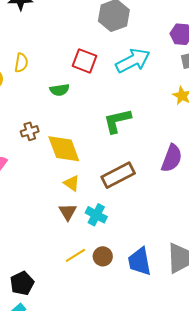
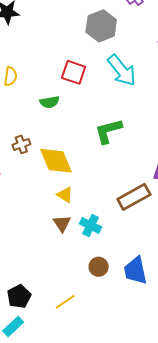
cyan arrow: (133, 61) -> (122, 70), turned 80
brown rectangle: (118, 175) -> (134, 197), moved
yellow line: (75, 255) -> (65, 302), moved

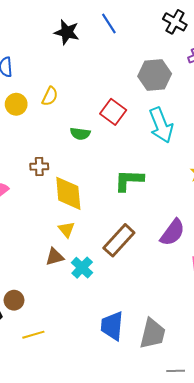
brown rectangle: (134, 197) -> (119, 240), moved, turned -36
brown triangle: (62, 223) -> (55, 257), turned 30
brown circle: (99, 267) -> (14, 300), moved

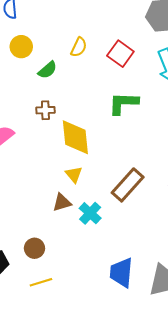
yellow semicircle: (50, 96) -> (79, 47), moved
green semicircle: (80, 134) -> (47, 70), moved, turned -48
green L-shape: (129, 180) -> (123, 103), moved
brown circle: (14, 300) -> (34, 248), moved

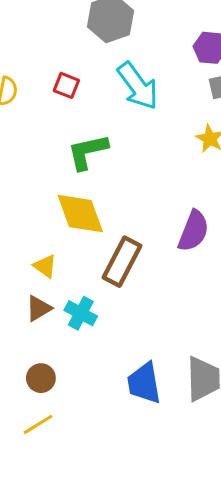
red square: (120, 54) -> (66, 85), size x0.7
yellow diamond: (75, 137) -> (80, 214), moved
brown circle: (34, 248) -> (41, 378), moved

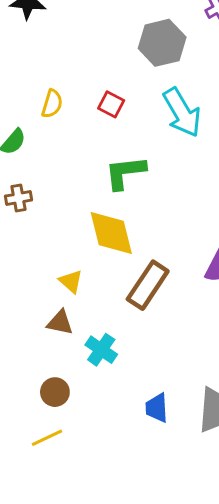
brown triangle: (39, 308) -> (60, 323), turned 36
cyan cross: (81, 313) -> (101, 350), moved
blue trapezoid: (144, 383) -> (157, 408), size x0.7

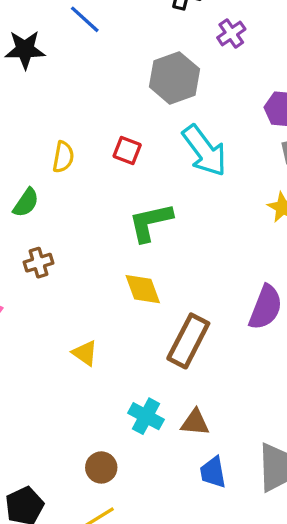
yellow diamond: (111, 233) -> (143, 289), size x0.7
yellow triangle: (71, 281) -> (85, 353), moved
brown triangle: (60, 323) -> (195, 422), moved

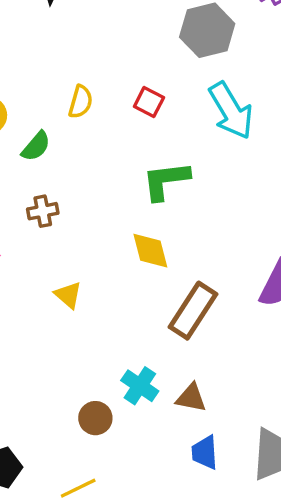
yellow triangle: (85, 353) -> (68, 295), moved
brown circle: (101, 467) -> (95, 418), moved

